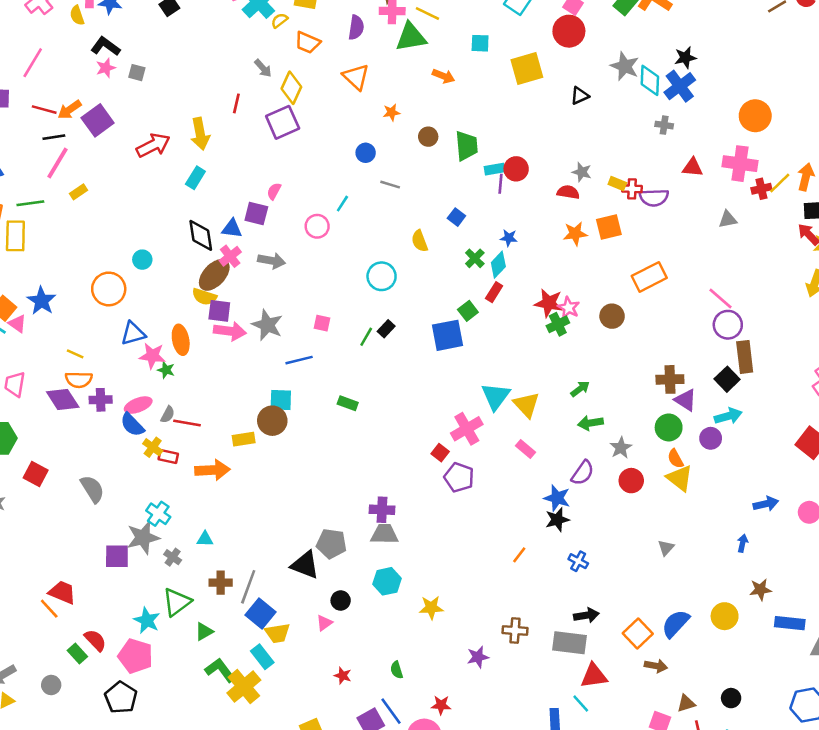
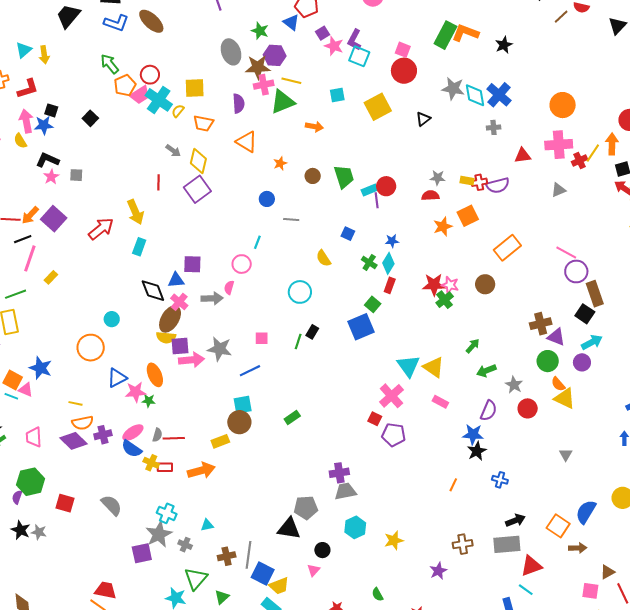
black star: (685, 58) -> (504, 45), moved
pink semicircle: (274, 191) -> (229, 287), moved
green rectangle: (348, 403) -> (292, 418), moved, turned -42

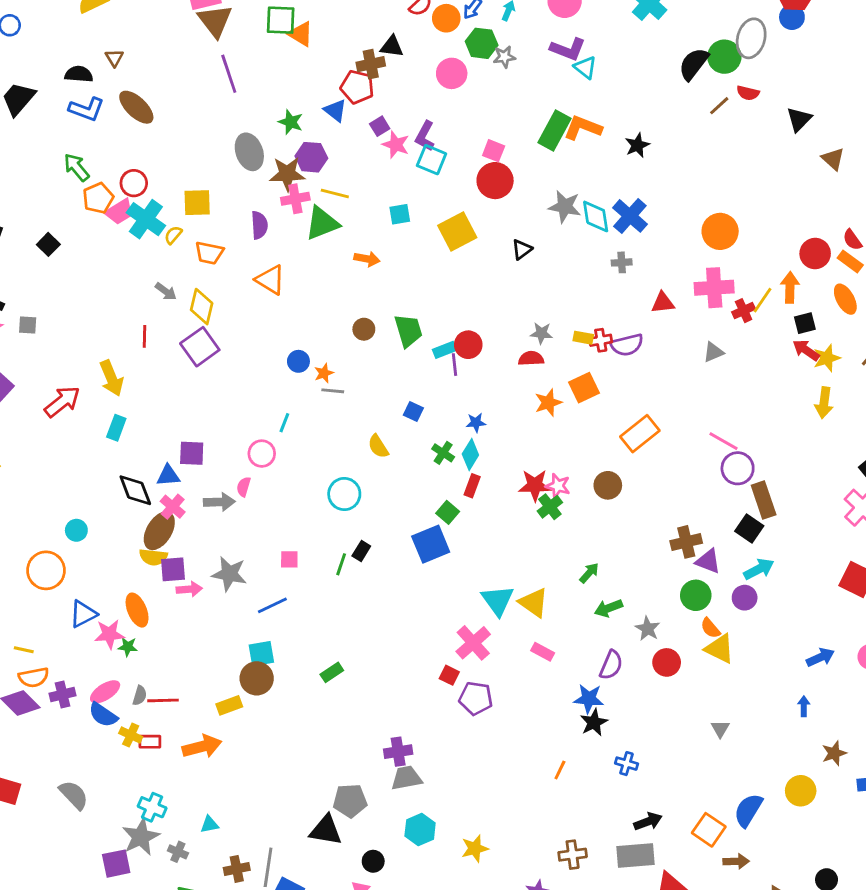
orange star: (280, 163) -> (324, 373), moved
pink arrow: (192, 360) -> (189, 589), size x0.7

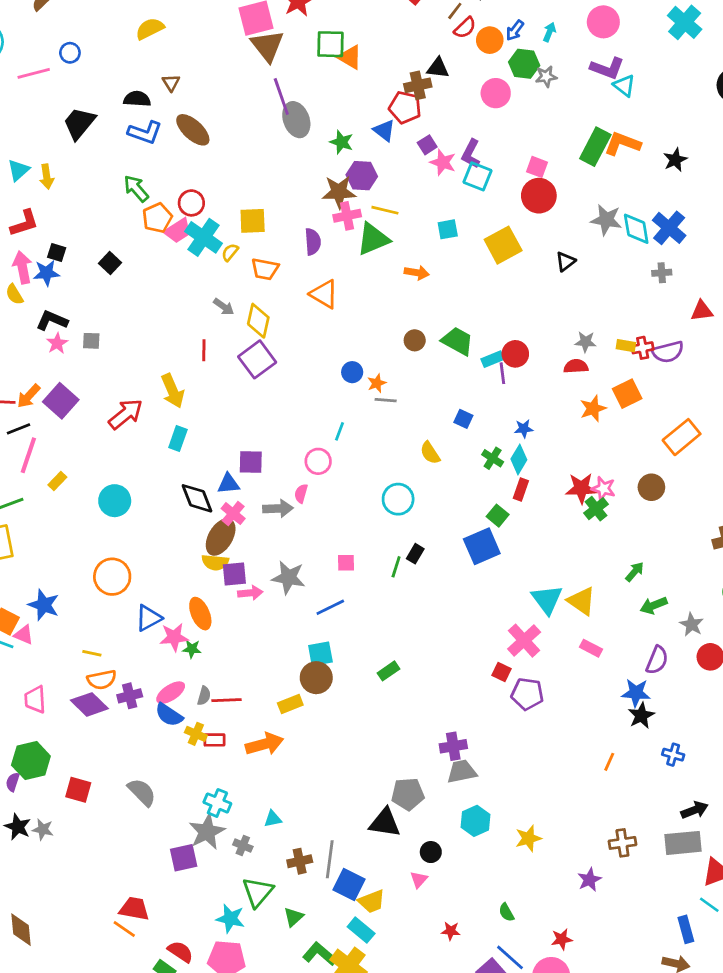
gray ellipse: (249, 152) -> (296, 120), moved
green trapezoid: (408, 331) -> (457, 341), turned -44
cyan circle: (76, 530) -> (115, 501), moved, size x1.5

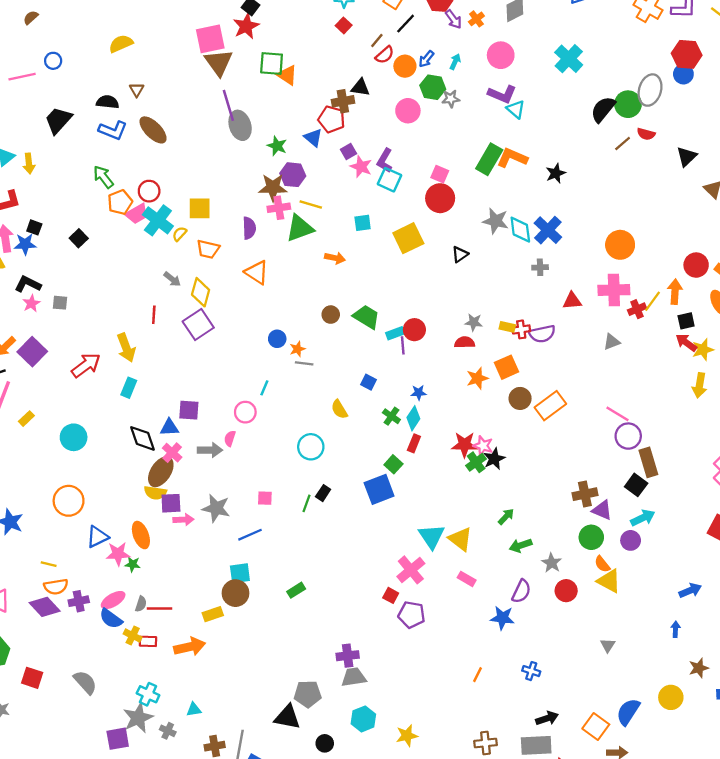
brown circle: (651, 487) -> (520, 398), moved
black star: (641, 716) -> (494, 459), moved

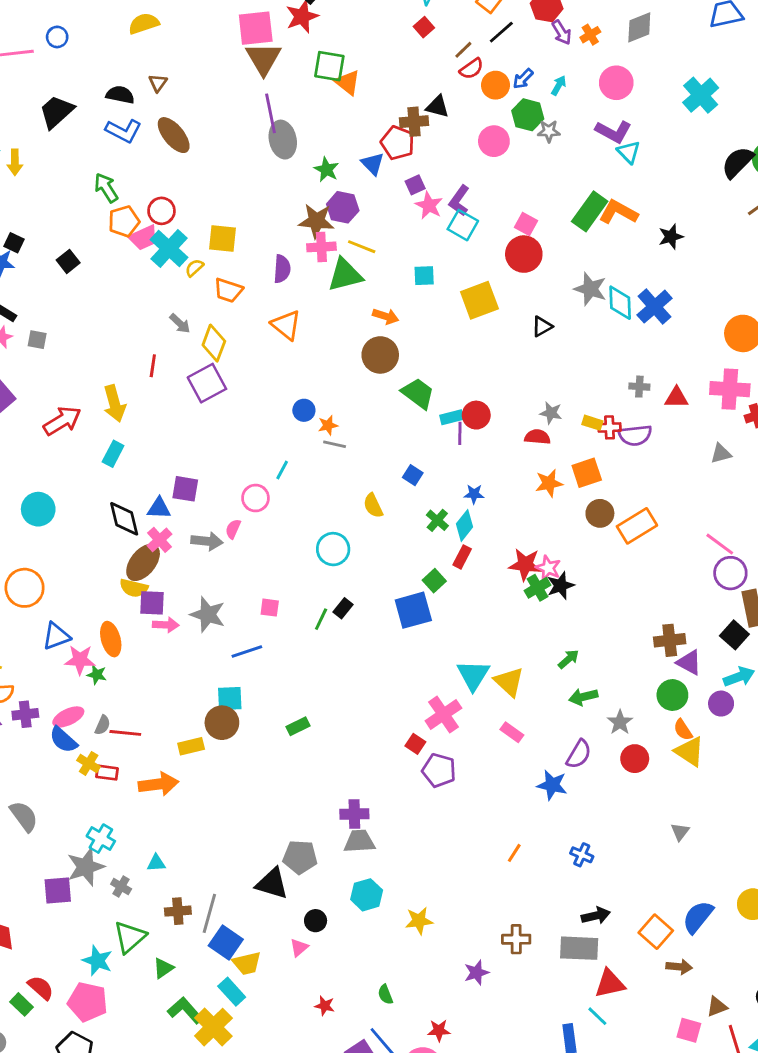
gray cross: (540, 267) -> (639, 387), moved
brown circle: (331, 315) -> (380, 355), moved, size x1.6

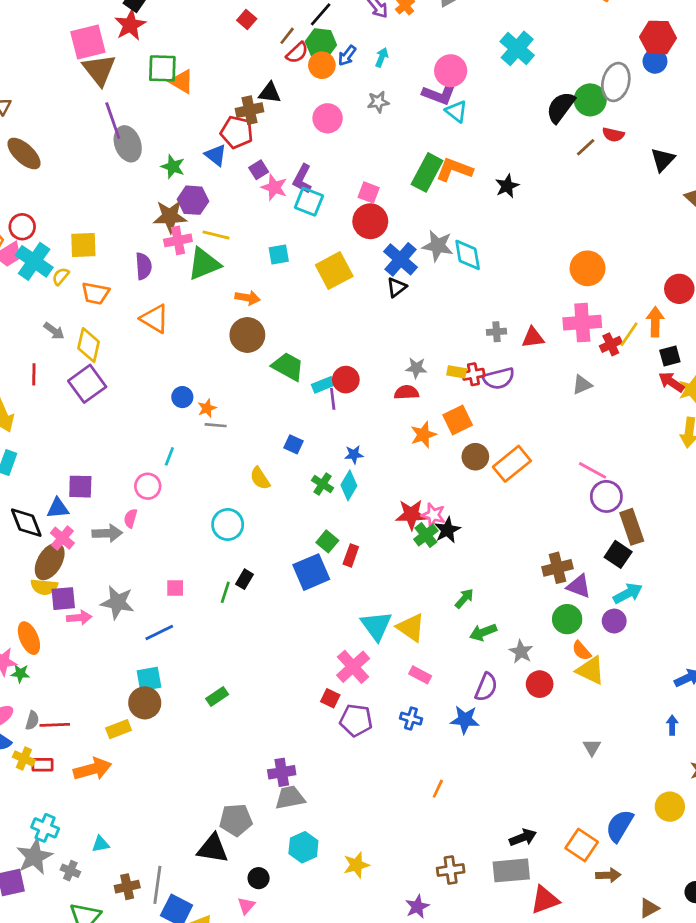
pink circle: (616, 83) -> (451, 71), moved
green hexagon: (528, 115) -> (321, 43), moved
blue cross: (655, 307) -> (401, 259), moved
red rectangle: (462, 557) -> (351, 555), moved
blue cross: (582, 855) -> (411, 719), moved

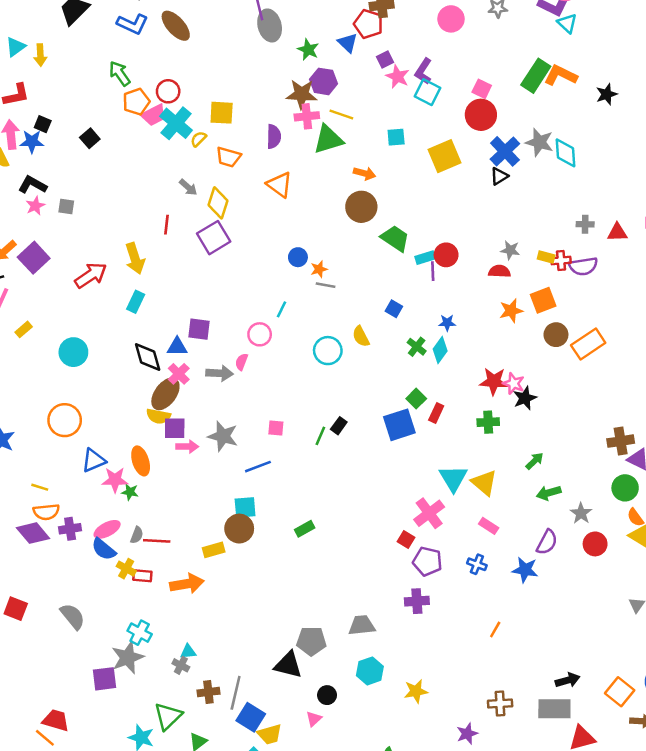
cyan circle: (228, 525) -> (328, 351), moved
green cross: (426, 535) -> (488, 422), moved, turned 30
purple cross: (282, 772) -> (417, 601), moved
gray cross: (70, 871) -> (181, 665), moved

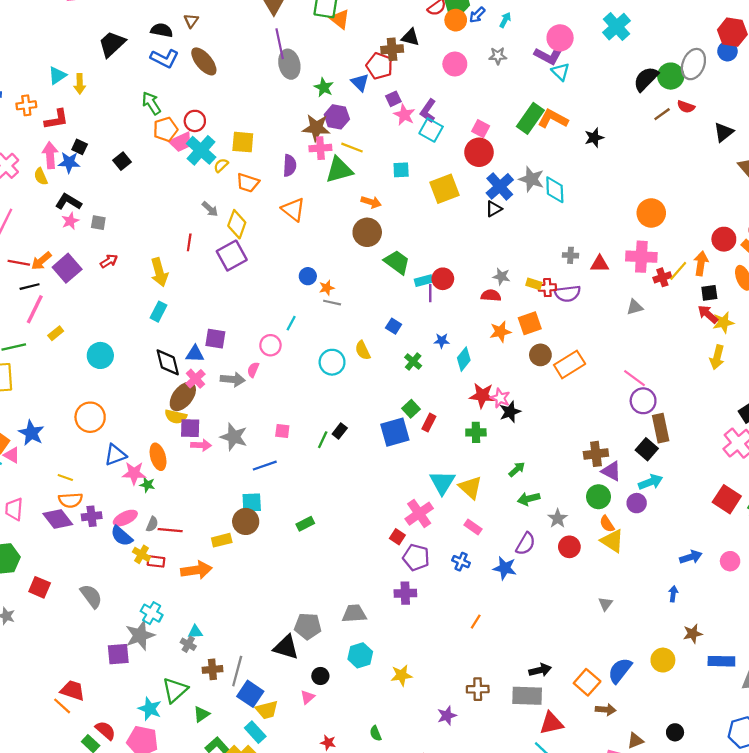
red arrow: (91, 275) -> (109, 261), moved, size x0.6
cyan diamond: (440, 350) -> (464, 359), moved

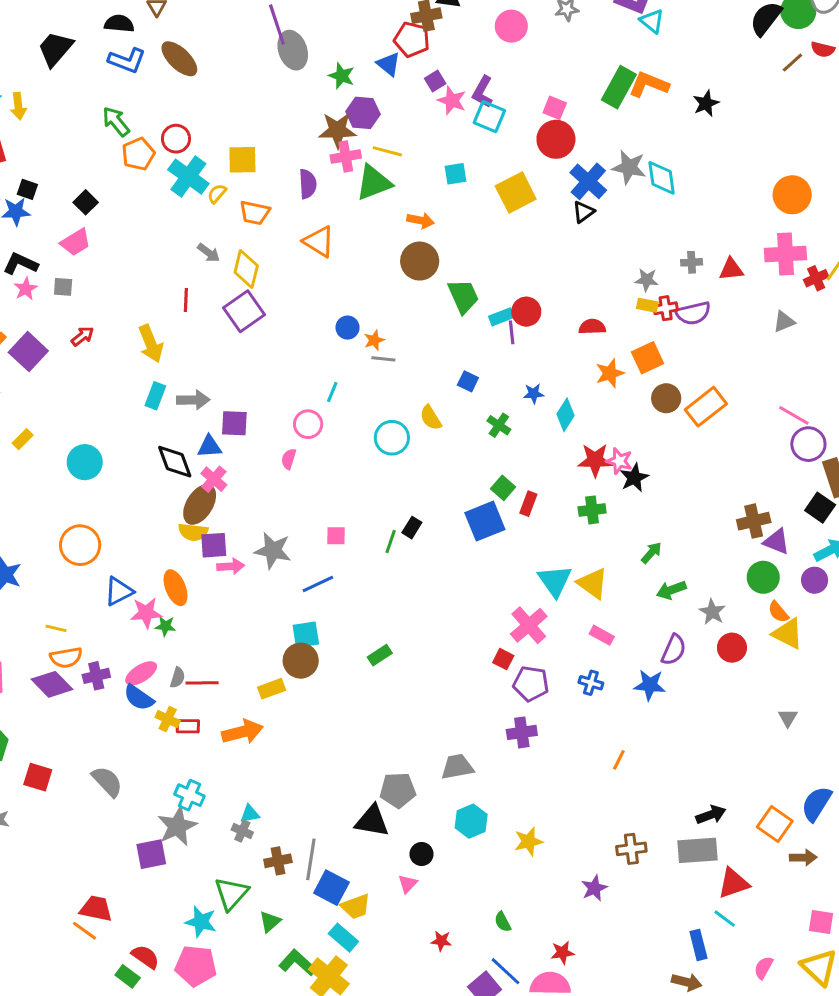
pink trapezoid: (181, 142) -> (76, 242), moved
green trapezoid: (397, 262) -> (463, 296), turned 36
gray star: (501, 277) -> (647, 280), moved
gray arrow: (233, 379) -> (193, 400), moved

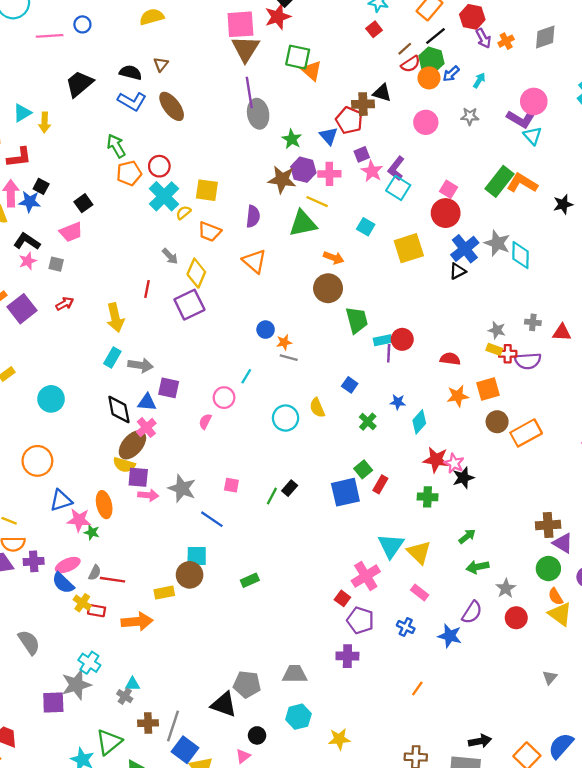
pink cross: (346, 157) -> (329, 174), moved
cyan square: (455, 174) -> (366, 227), turned 30
blue line: (318, 584) -> (212, 519), turned 50

